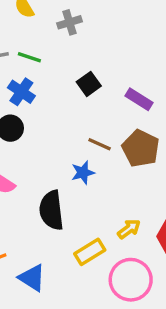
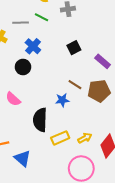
green line: (29, 57) -> (42, 17), moved
brown pentagon: (141, 148) -> (99, 91), turned 30
yellow rectangle: (90, 252) -> (60, 138), moved

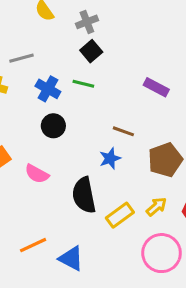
green line: (42, 17) -> (83, 84), moved
black square: (74, 48) -> (91, 51), moved
black circle: (23, 67) -> (53, 126), moved
brown pentagon: (99, 91) -> (165, 160), moved

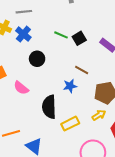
black square: (91, 51) -> (79, 38), moved
blue cross: (48, 89) -> (23, 34), moved
yellow arrow: (156, 207) -> (99, 115), moved

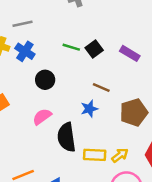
pink semicircle: (21, 88) -> (42, 117), moved, turned 112
yellow arrow: (99, 115) -> (120, 155), moved
yellow rectangle: (70, 124) -> (95, 155), turned 36

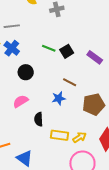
black semicircle: (67, 137) -> (39, 119), size x0.6

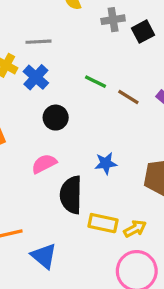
black square: (67, 51) -> (143, 32), moved
brown line: (70, 82) -> (128, 97), moved
black semicircle: (39, 119) -> (71, 195), size x1.6

